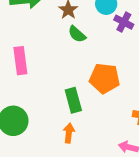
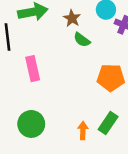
green rectangle: (73, 100) -> (108, 123), moved, turned 55

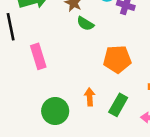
green circle: (31, 124) -> (55, 111), moved
orange arrow: (83, 130) -> (90, 97), moved

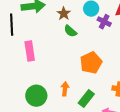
orange pentagon: (117, 59) -> (91, 63), turned -30

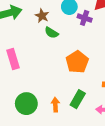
orange arrow: (65, 89) -> (55, 105), moved

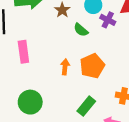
green semicircle: (51, 33) -> (81, 30), moved
orange arrow: (55, 105) -> (65, 67), moved

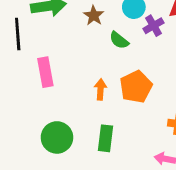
purple cross: (108, 20) -> (154, 26), turned 35
green rectangle: (86, 106) -> (106, 138), moved, turned -30

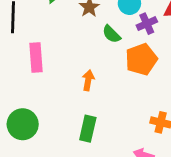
orange pentagon: (136, 87) -> (141, 59), moved
green circle: (57, 137) -> (23, 124), moved

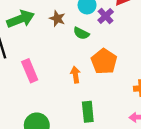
orange pentagon: (141, 59) -> (104, 61), moved

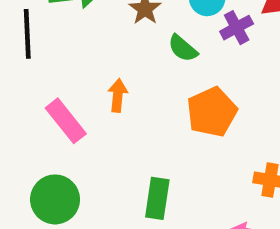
pink rectangle: (30, 71) -> (66, 121), moved, turned -30
orange arrow: (75, 75) -> (118, 95), moved

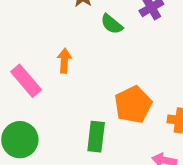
orange pentagon: (212, 112) -> (133, 105), moved

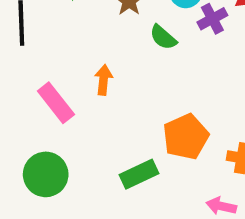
green rectangle: (96, 137) -> (139, 174), turned 56

